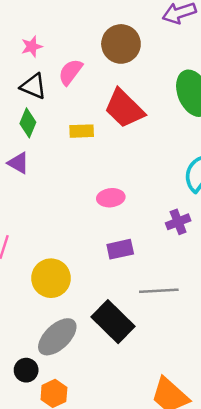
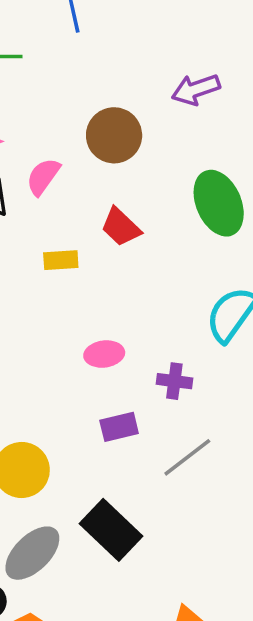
red trapezoid: (124, 109) -> (121, 227), size x0.7
purple cross: (178, 222) -> (174, 381), moved, turned 30
gray line: (159, 291) -> (187, 457), moved, turned -33

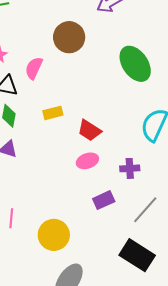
red trapezoid: (121, 227) -> (89, 130), moved
black rectangle: (111, 530) -> (137, 255), moved

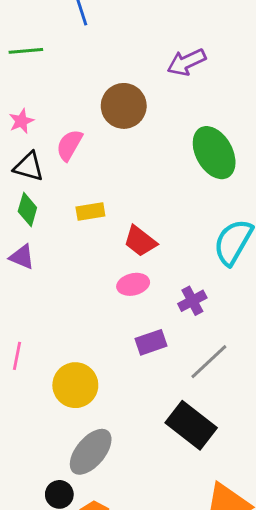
purple cross: (130, 168) -> (192, 301), turned -30

